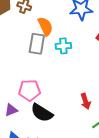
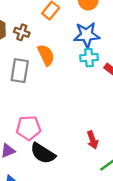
gray rectangle: (37, 44) -> (20, 71), moved
cyan cross: (63, 46) -> (89, 58), moved

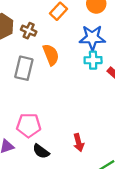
red arrow: (93, 140) -> (79, 143), moved
black semicircle: (43, 153) -> (41, 151), size x0.7

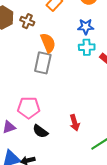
blue star: (92, 38) -> (86, 27), size x0.7
gray rectangle: (24, 68) -> (43, 63), moved

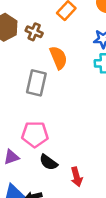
gray rectangle: (43, 63) -> (36, 83), moved
red arrow: (75, 123) -> (77, 177), moved

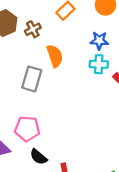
brown cross: (34, 32) -> (33, 29), turned 35

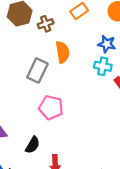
pink pentagon: (27, 129) -> (51, 107), moved
black semicircle: (39, 157) -> (33, 145), turned -108

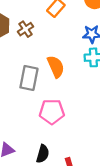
orange semicircle: (63, 52) -> (56, 67), moved

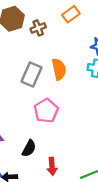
pink pentagon: (52, 112) -> (46, 111), turned 30

